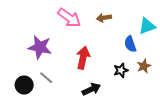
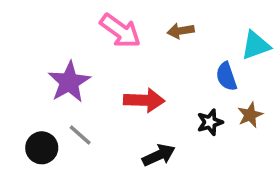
purple star: (40, 47) -> (69, 82), turned 30
red arrow: (83, 58) -> (144, 100), turned 80

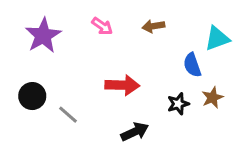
pink arrow: (120, 31) -> (102, 26), size x0.6
purple star: (69, 82) -> (43, 35), moved
black circle: (42, 148) -> (32, 96), moved

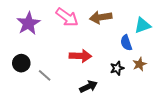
pink arrow: (102, 26) -> (67, 17), size x1.6
brown arrow: (153, 26) -> (101, 17), size x1.5

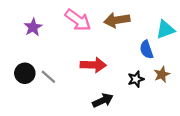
purple star: (28, 23) -> (33, 27), size x0.7
gray line: (45, 75) -> (48, 77), moved

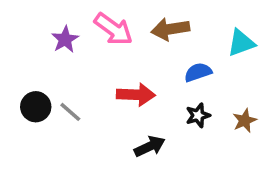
purple star: (33, 27) -> (65, 39), moved
blue semicircle: (146, 50) -> (198, 72), moved, turned 90
brown star: (162, 74) -> (245, 121), moved

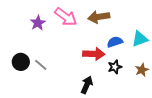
cyan triangle: (241, 43) -> (140, 39), moved
red arrow: (136, 95) -> (94, 54), moved
black arrow: (150, 146) -> (87, 85), turned -42

